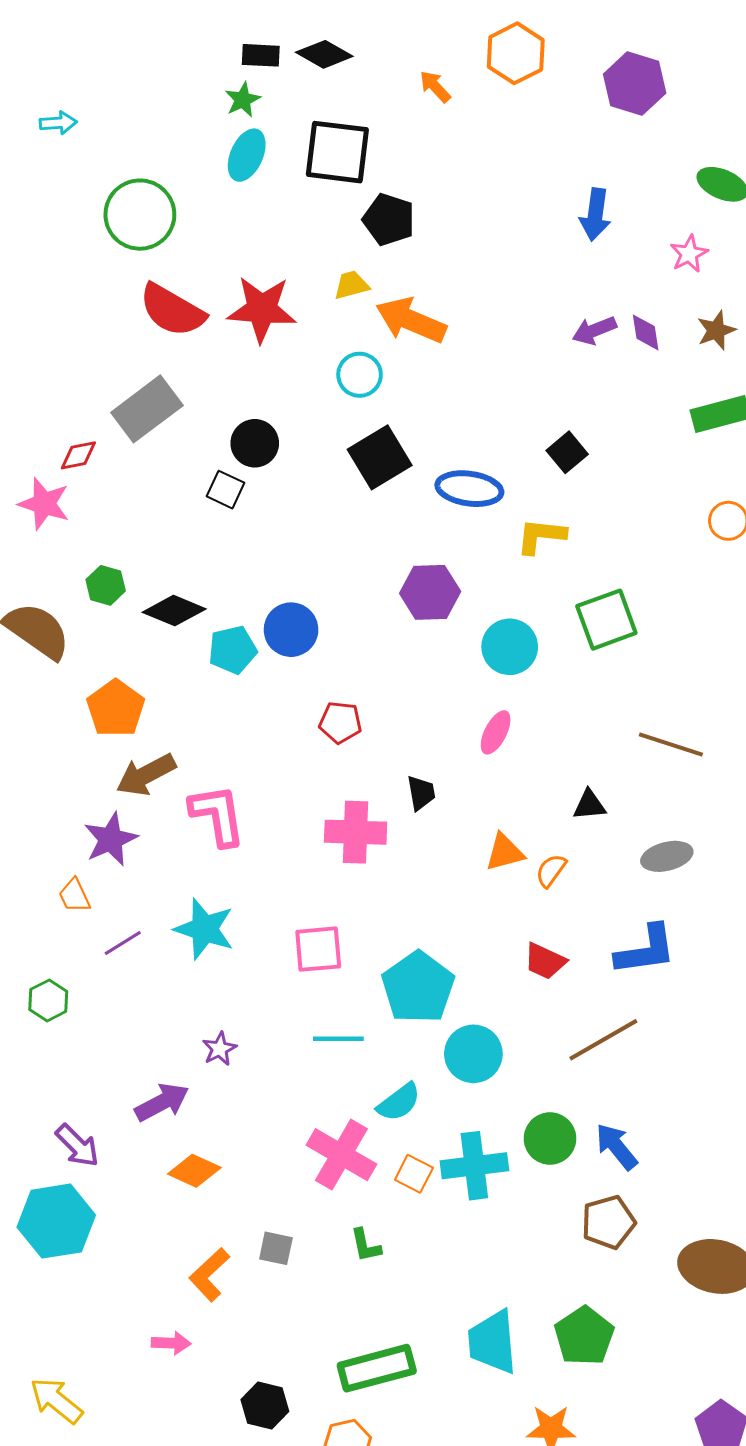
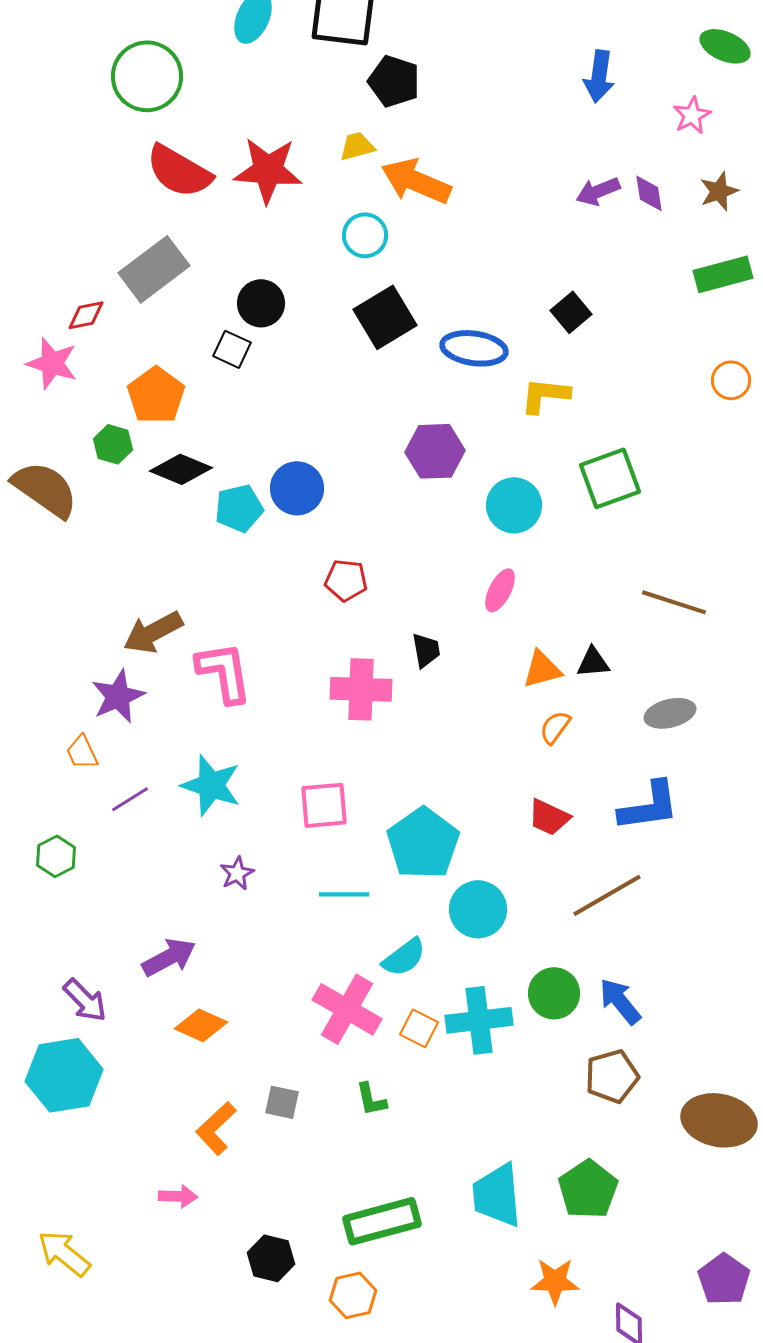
orange pentagon: (116, 708) -> (156, 395), moved
orange triangle: (505, 852) -> (542, 669), moved
purple star: (219, 1049) -> (237, 873), moved

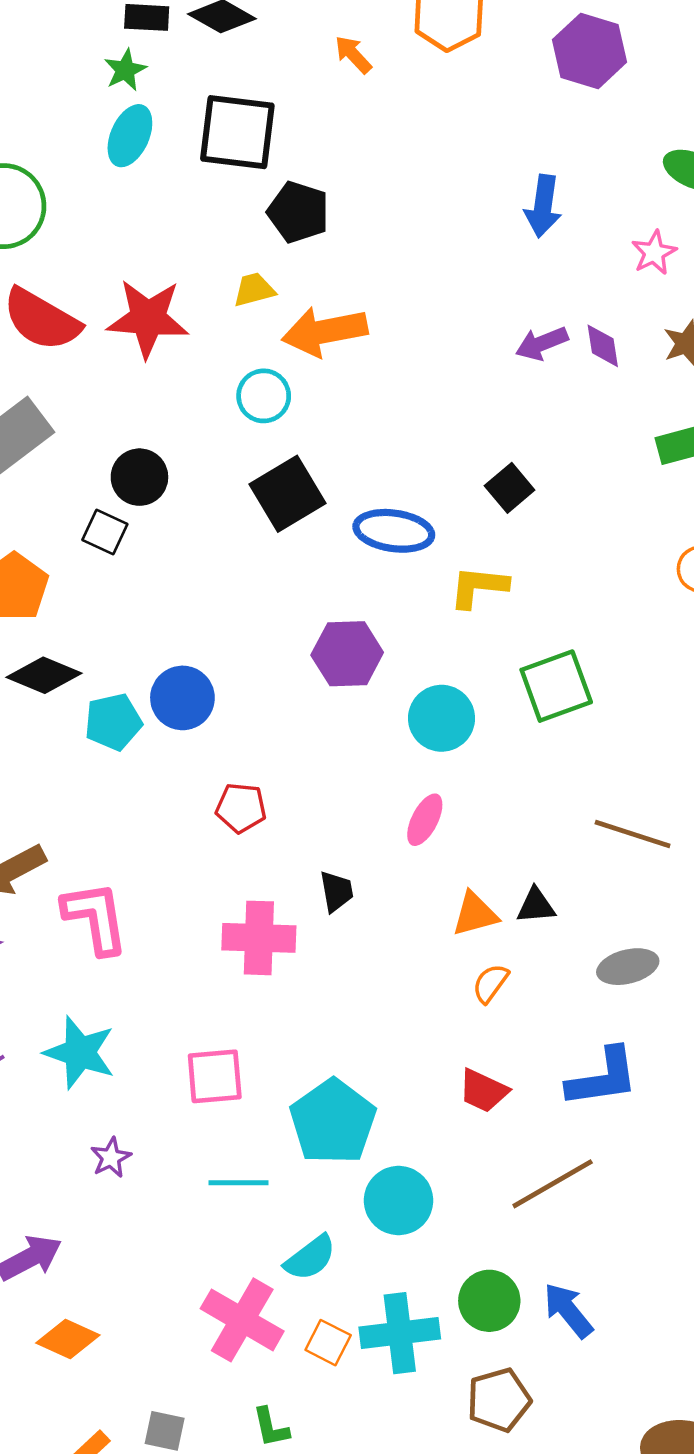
orange arrow: (416, 181) -> (325, 331), turned -34
brown pentagon: (612, 1076) -> (499, 1400), moved

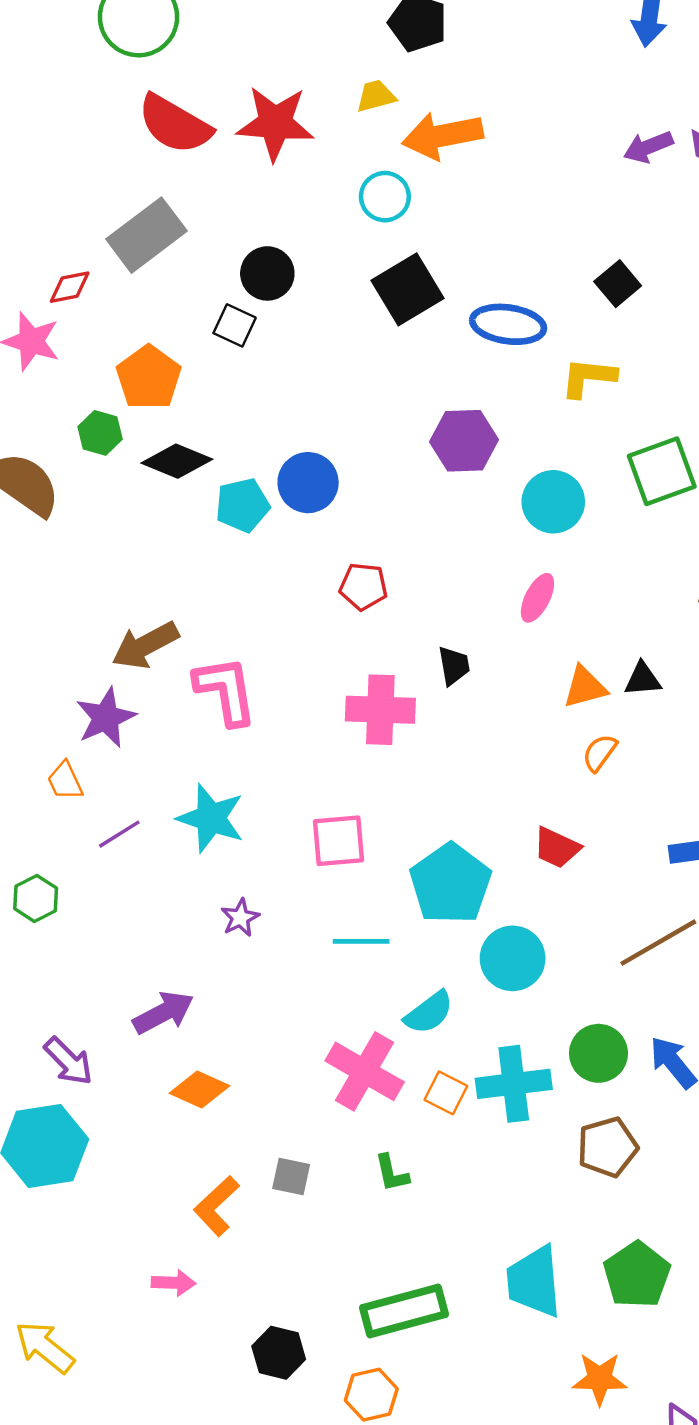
red trapezoid: (483, 1091) -> (557, 848), moved

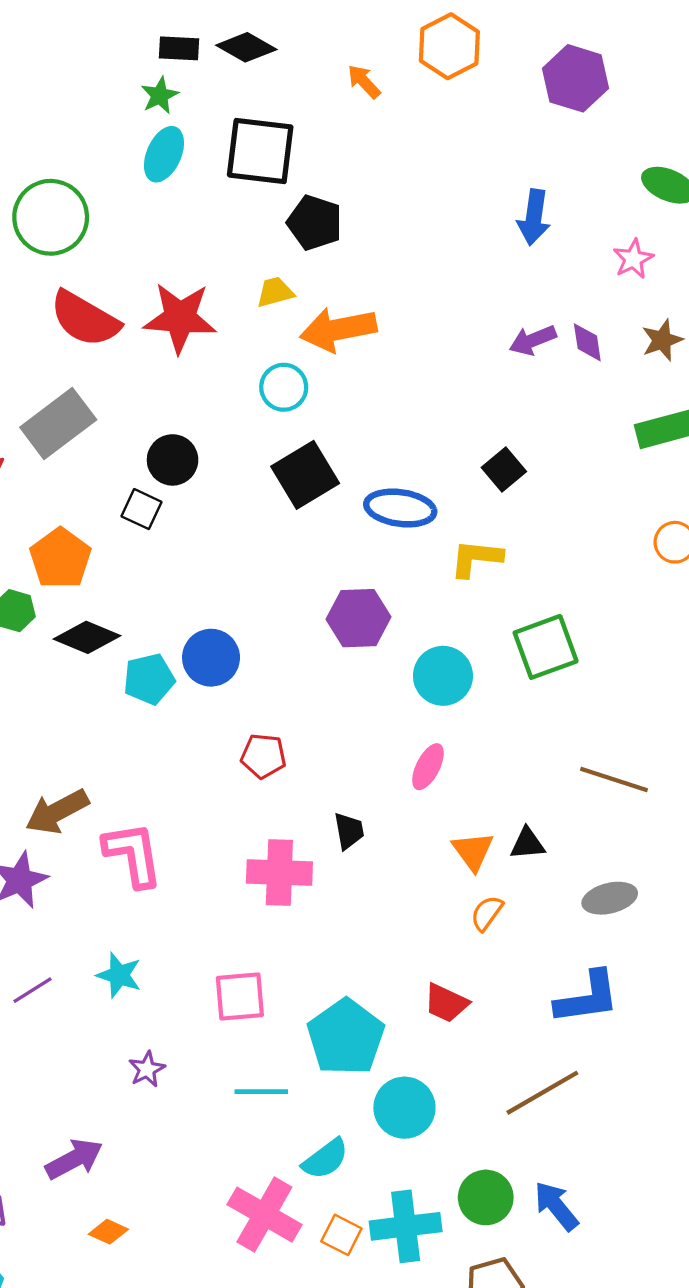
orange triangle: (585, 687) -> (473, 851), turned -51
cyan star: (211, 818) -> (119, 975), size x0.7
orange diamond: (200, 1089) -> (108, 1232), size x0.7

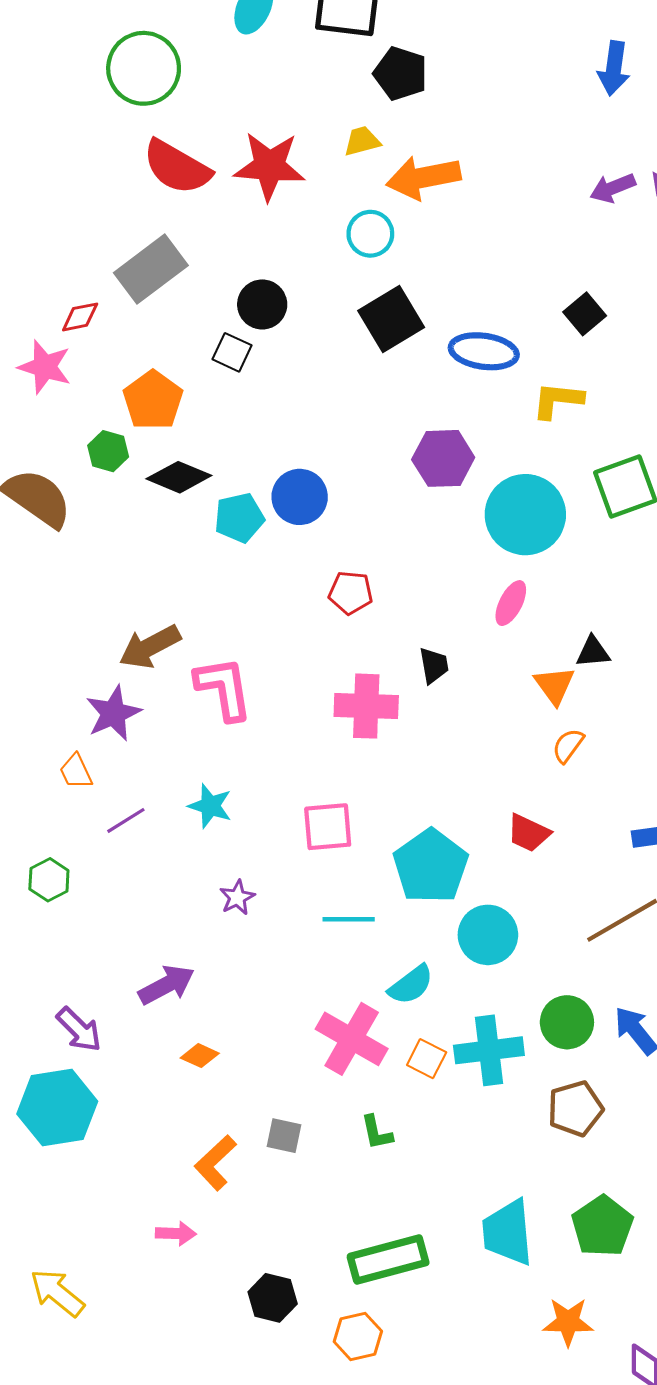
cyan circle: (443, 676) -> (525, 515), size x1.4
black triangle: (527, 844) -> (593, 652), moved

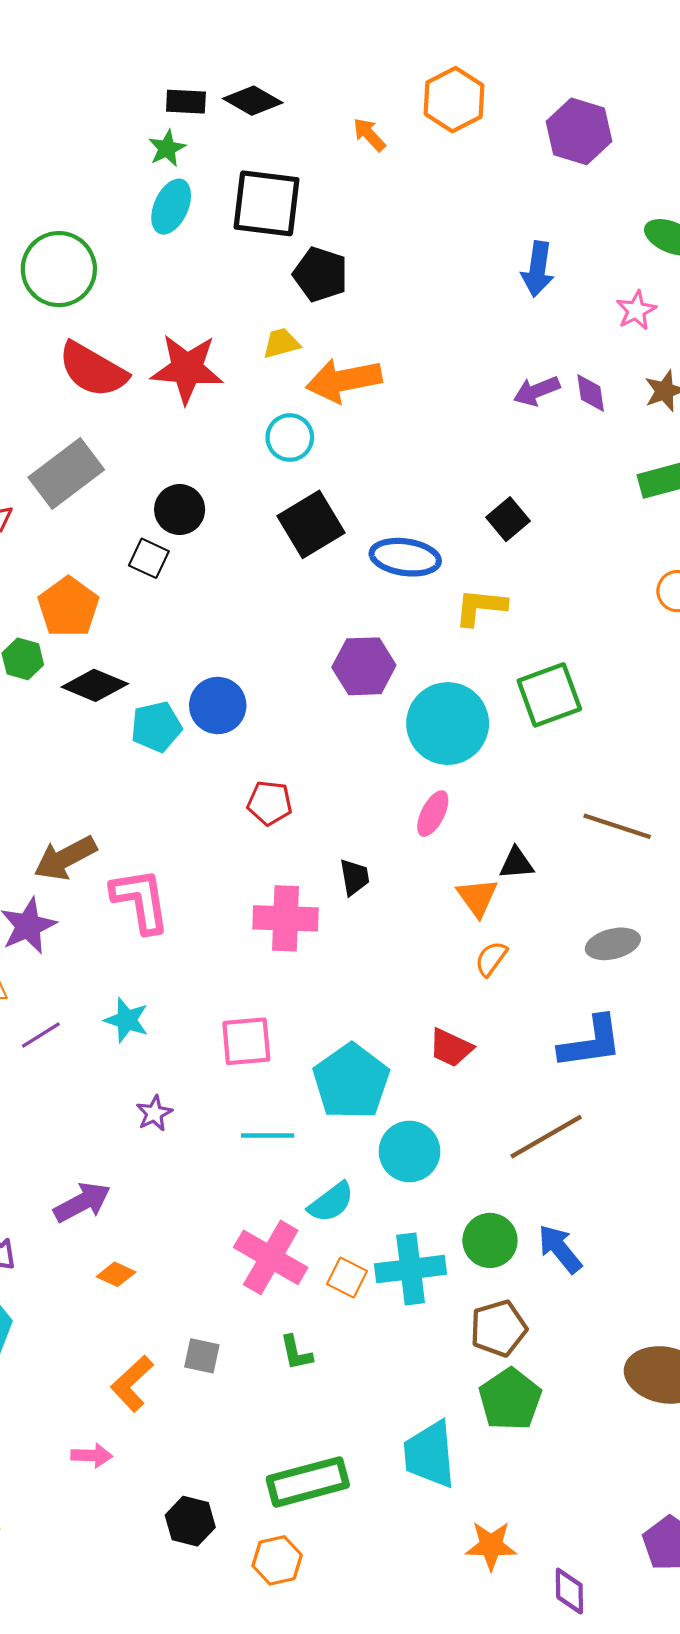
green pentagon: (602, 1226) -> (510, 1399), moved

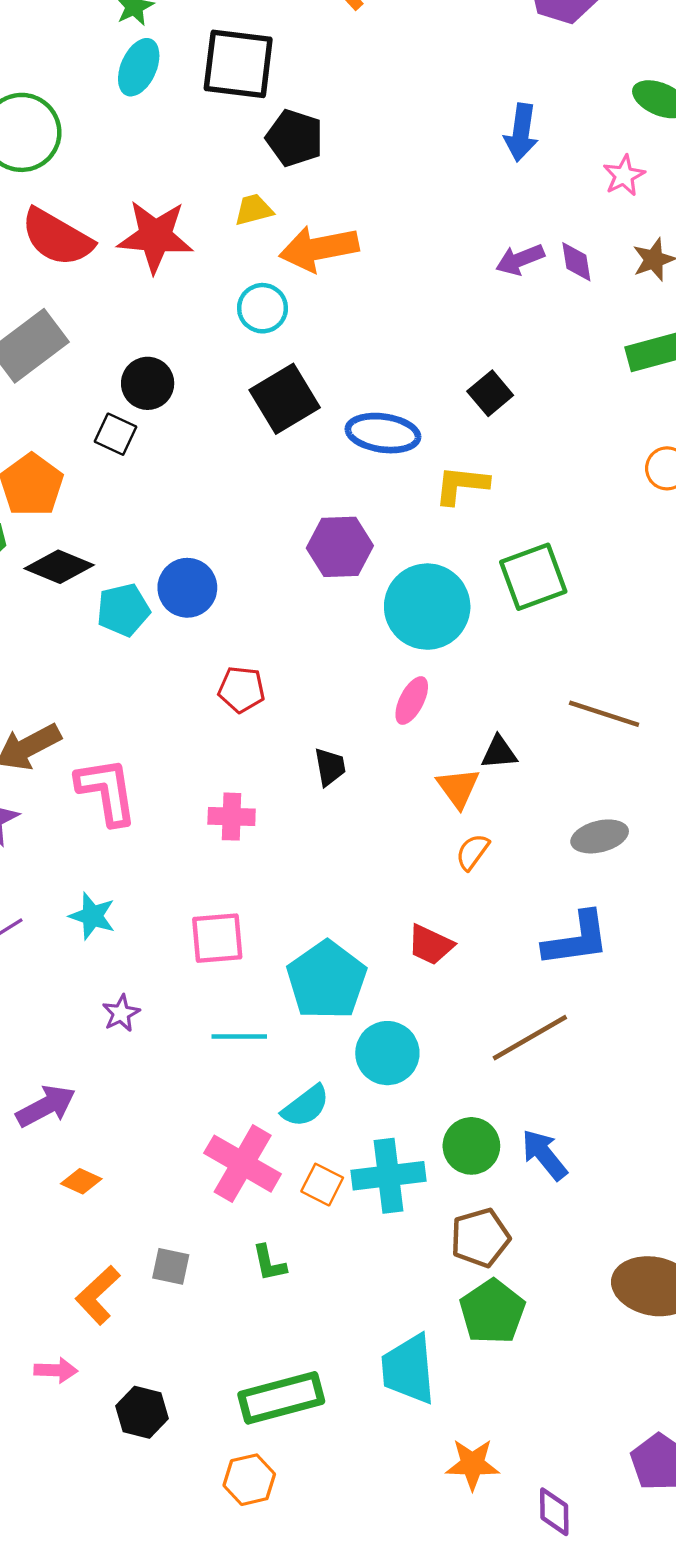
pink cross: (286, 918) -> (232, 817), moved, size x0.7
black hexagon: (190, 1521) -> (142, 1412), moved

